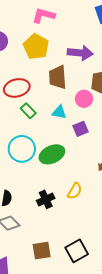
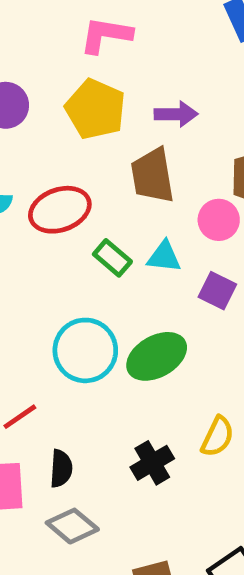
purple arrow: (80, 53) -> (176, 114), moved, size x0.7
green rectangle: (28, 111) -> (112, 258), moved
purple square: (80, 129) -> (217, 291), turned -35

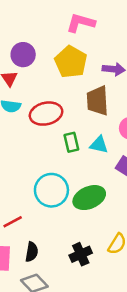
green rectangle: (112, 258) -> (71, 142), turned 30

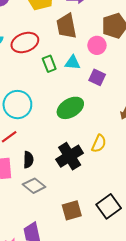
cyan circle: (51, 190) -> (17, 105), moved
black cross: (81, 254) -> (70, 156), size x1.4

